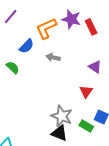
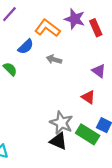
orange L-shape: (46, 28) -> (47, 28), turned 60
red triangle: (86, 92) -> (88, 97), turned -32
green rectangle: (86, 126) -> (88, 134), size x1.5

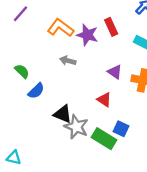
purple star: (75, 19) -> (87, 35), moved
blue semicircle: (26, 47) -> (36, 91), moved
black triangle: (58, 141) -> (63, 114), moved

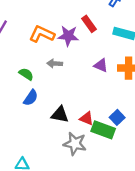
green semicircle: (22, 71) -> (26, 74), moved
red triangle: (104, 100) -> (87, 118), moved
gray star: (76, 127) -> (75, 144), moved
blue square: (121, 129) -> (117, 117), turned 32

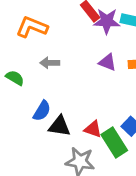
purple star: (68, 36) -> (107, 21), moved
blue semicircle: (31, 98) -> (42, 111), moved
green rectangle: (103, 130) -> (114, 142), turned 40

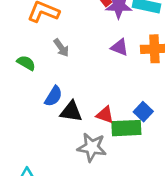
gray arrow: (50, 63) -> (61, 48), turned -126
green rectangle: (114, 142) -> (126, 128), turned -60

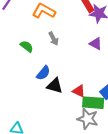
gray star: (92, 147) -> (88, 119), moved

